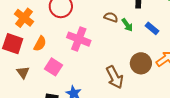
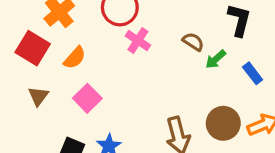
green arrow: (127, 25) -> (216, 59), turned 72
pink cross: (79, 39) -> (138, 41), moved, size x0.7

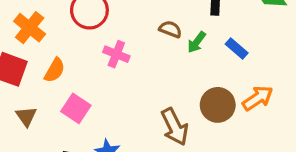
pink cross: (138, 41) -> (116, 54), moved

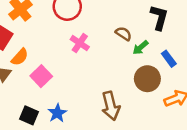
orange semicircle: (55, 70) -> (20, 57), moved
brown circle: (218, 105) -> (147, 79), moved

